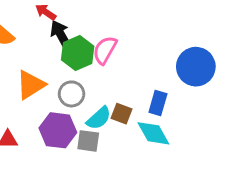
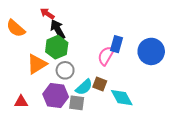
pink semicircle: (105, 50) -> (106, 56), moved
green hexagon: (78, 53) -> (57, 47), moved
blue rectangle: (158, 103) -> (117, 44), moved

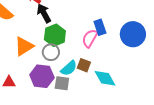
blue rectangle: (117, 44) -> (100, 27), turned -35
green hexagon: (57, 47) -> (55, 35), moved

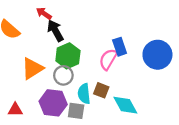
cyan semicircle: (69, 68) -> (84, 94), turned 126

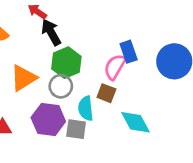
brown square: (101, 90) -> (106, 93), moved

